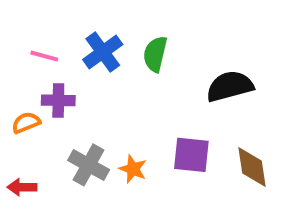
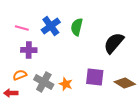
black semicircle: (230, 86) -> (114, 43), turned -35
orange semicircle: (26, 123) -> (20, 75), moved
brown diamond: (252, 167) -> (125, 83), turned -50

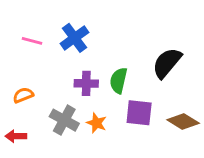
green semicircle: (77, 27) -> (119, 80), moved
purple cross: (29, 50) -> (86, 83), moved
orange semicircle: (20, 75) -> (23, 95), moved

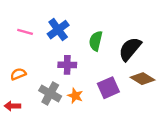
green semicircle: (119, 80) -> (96, 41), moved
purple square: (139, 113) -> (108, 88), turned -30
brown diamond: (183, 122) -> (143, 79), moved

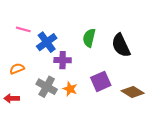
blue cross: (58, 30) -> (47, 42), moved
black semicircle: (130, 49) -> (121, 45), turned -65
brown diamond: (143, 79) -> (133, 92), moved

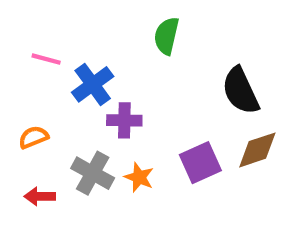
green semicircle: (89, 38) -> (167, 36), moved
brown diamond: (133, 92) -> (257, 150), moved, turned -50
red arrow: (12, 98) -> (40, 196), moved

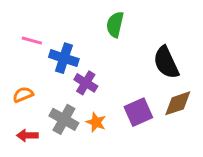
blue cross: (93, 84) -> (64, 58), turned -36
purple cross: (124, 120) -> (86, 83), turned 30

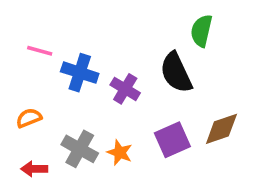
green semicircle: (115, 24) -> (201, 31), moved
black semicircle: (166, 62) -> (176, 73), moved
purple cross: (86, 83) -> (125, 89), moved

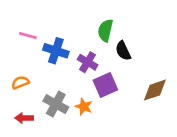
green semicircle: (201, 31) -> (105, 30), moved
black semicircle: (176, 73) -> (123, 51), size x0.7
purple square: (172, 140) -> (105, 85), moved

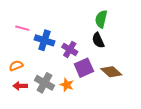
green semicircle: (105, 30) -> (101, 19), moved
brown diamond: (155, 90) -> (111, 72), moved, turned 60
red arrow: (24, 118) -> (20, 86), moved

